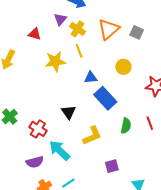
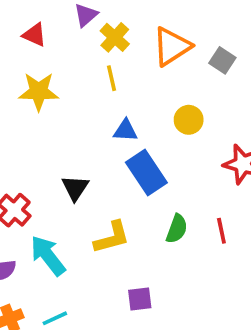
yellow star: (55, 61) -> (39, 91), moved

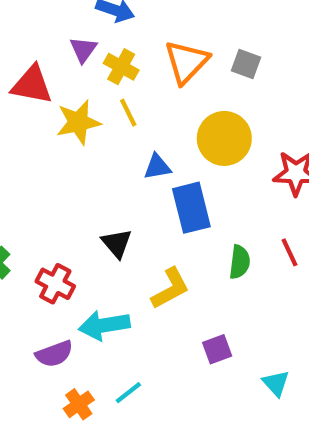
red triangle: (35, 35) -> (32, 85), size x1.5
yellow star: (39, 91) -> (78, 122), moved
yellow circle: (189, 120) -> (224, 138), size x1.6
blue rectangle: (146, 173) -> (191, 208), turned 33
cyan arrow: (48, 256) -> (104, 325), turned -48

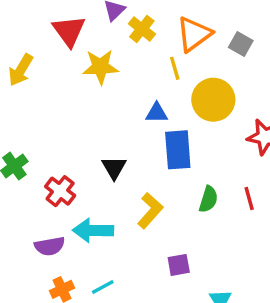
red triangle: (32, 85) -> (69, 31), turned 33
yellow line: (128, 113) -> (175, 68), moved
yellow L-shape: (170, 288) -> (150, 211), turned -30

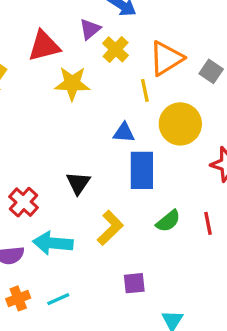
red triangle: (69, 31) -> (44, 46), turned 48
green semicircle: (208, 199) -> (168, 221), turned 30

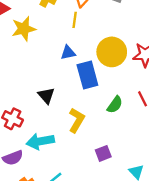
yellow line: (145, 90) -> (75, 20), turned 35
yellow circle: (180, 124) -> (112, 52), moved

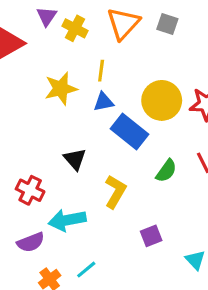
yellow line: (75, 20) -> (101, 71), moved
yellow star: (24, 29) -> (61, 89), moved
blue rectangle: (87, 75) -> (130, 131), turned -36

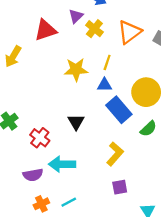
green semicircle: (166, 171) -> (148, 129), moved
yellow L-shape: (115, 192) -> (115, 154), moved

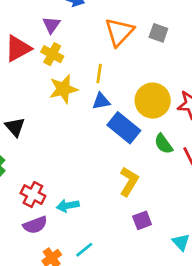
yellow cross: (94, 29) -> (52, 54), moved
black triangle: (76, 122) -> (15, 127), moved
green semicircle: (148, 129) -> (163, 144), turned 108
red cross: (40, 138) -> (33, 195), moved
cyan arrow: (62, 164) -> (68, 206), size x0.7

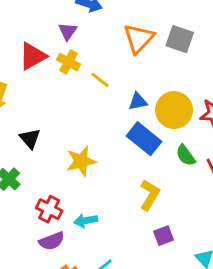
gray square: (158, 33) -> (180, 39), size x1.4
yellow line: (99, 74) -> (100, 80), moved, turned -60
yellow star: (63, 89) -> (81, 161), moved
blue triangle: (101, 101) -> (138, 101), moved

